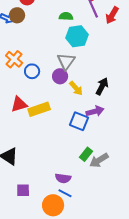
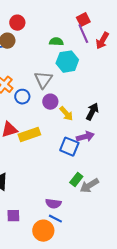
gray triangle: (66, 61) -> (43, 80), moved

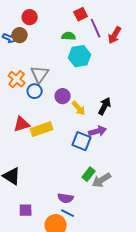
red square: (83, 20) -> (81, 14), moved
gray triangle: (43, 80) -> (40, 74), moved

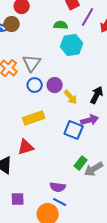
purple line: (96, 28) -> (88, 17), turned 54
blue circle: (35, 91) -> (35, 85), moved
red triangle: (22, 124) -> (26, 147), moved

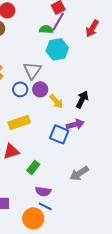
purple line: (88, 17) -> (58, 21), moved
gray triangle: (32, 63) -> (32, 70), moved
green rectangle: (81, 163) -> (33, 167), moved

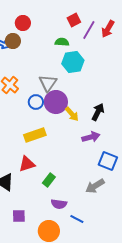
purple line: (58, 21) -> (89, 30), moved
red arrow: (92, 28) -> (108, 29), moved
purple circle: (40, 89) -> (56, 102), size x1.5
blue square: (59, 134) -> (108, 161), moved
blue line: (45, 206) -> (77, 219), moved

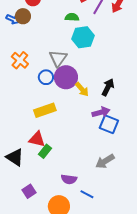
blue square: (108, 161) -> (109, 124), moved
red triangle: (27, 164) -> (37, 139), turned 30
green rectangle: (49, 180) -> (45, 151), moved
purple square: (19, 216) -> (29, 191), turned -32

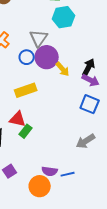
purple arrow: (101, 112) -> (91, 80), moved, turned 42
purple semicircle: (69, 179) -> (50, 171), moved
blue line: (87, 194) -> (68, 174), turned -40

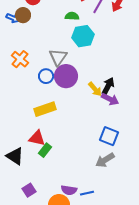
yellow arrow: (63, 69) -> (95, 89), moved
blue square: (90, 104) -> (109, 136), moved

